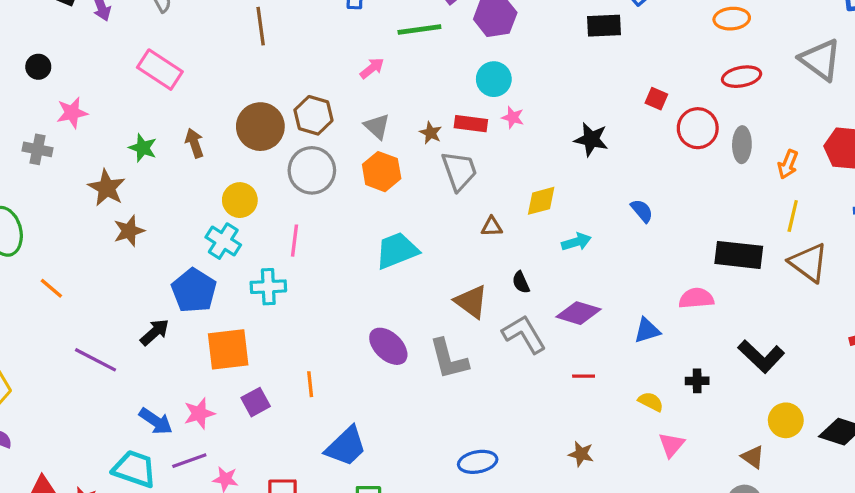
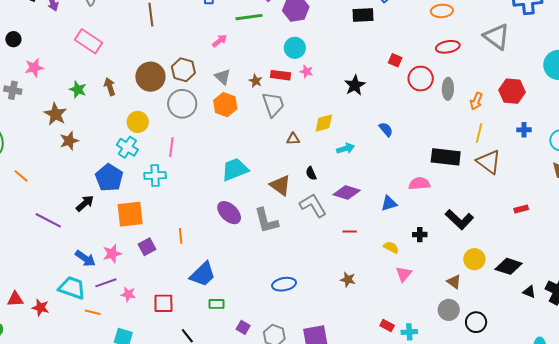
black star: (591, 139) -> (355, 85), turned 30
cyan trapezoid: (397, 250) -> (235, 169), moved

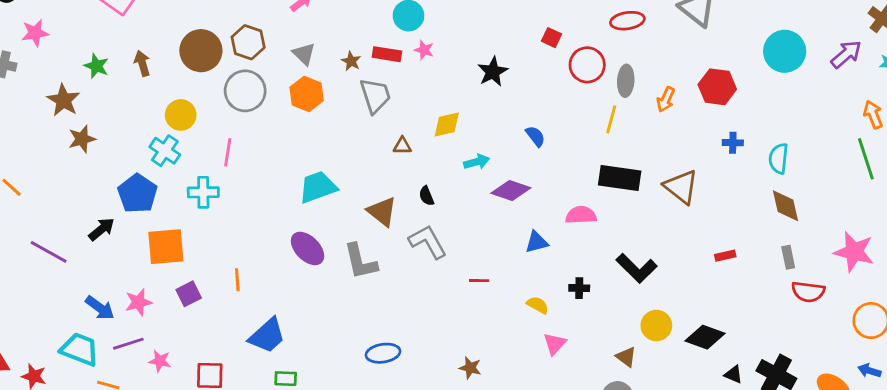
yellow line: (479, 133) -> (611, 119), moved
purple diamond: (347, 193) -> (511, 191), moved
brown star: (348, 280) -> (470, 368), moved

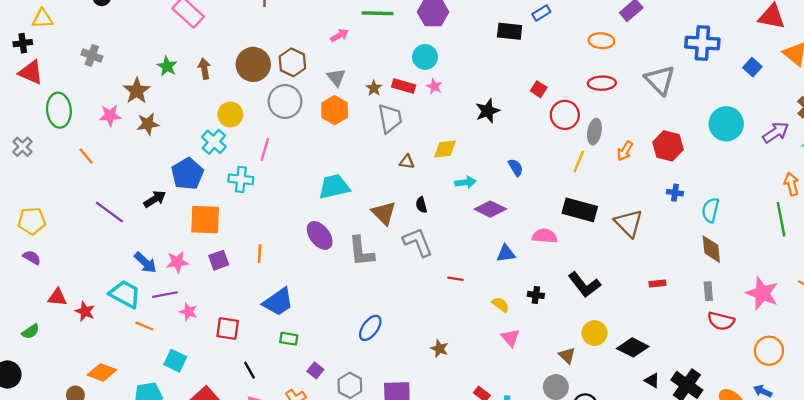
pink star: (35, 33) -> (110, 116), moved
pink triangle: (555, 344) -> (510, 338), turned -30
blue ellipse: (383, 353) -> (370, 328), turned -52

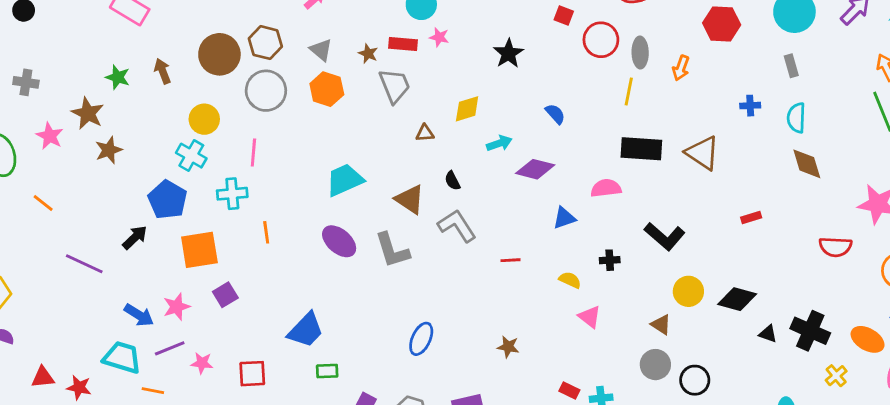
pink star: (110, 116) -> (50, 136), moved, turned -30
red hexagon: (668, 146) -> (722, 24), moved
orange line: (260, 254) -> (266, 232), moved
gray rectangle: (708, 291) -> (791, 66), moved

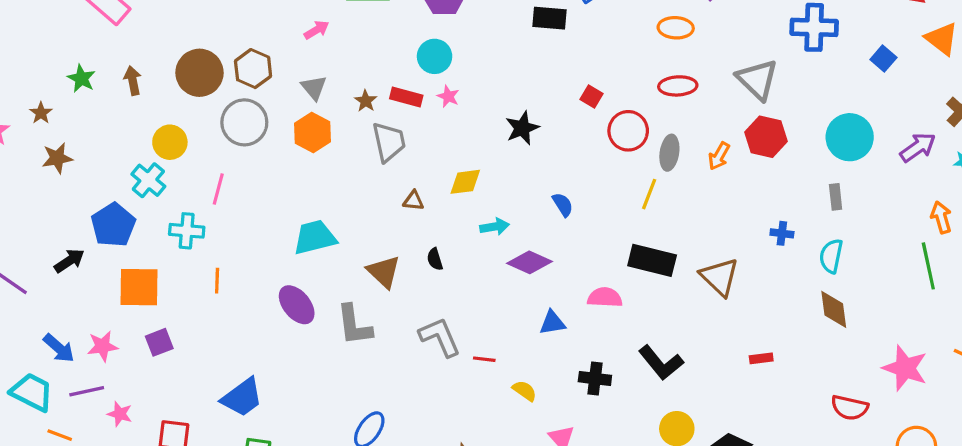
orange arrow: (681, 68) -> (719, 156), moved
brown star: (88, 113) -> (41, 113), size x0.6
gray L-shape: (457, 226) -> (440, 337), moved
black cross: (610, 260) -> (595, 379), size x1.4
yellow semicircle: (570, 280) -> (525, 391), moved

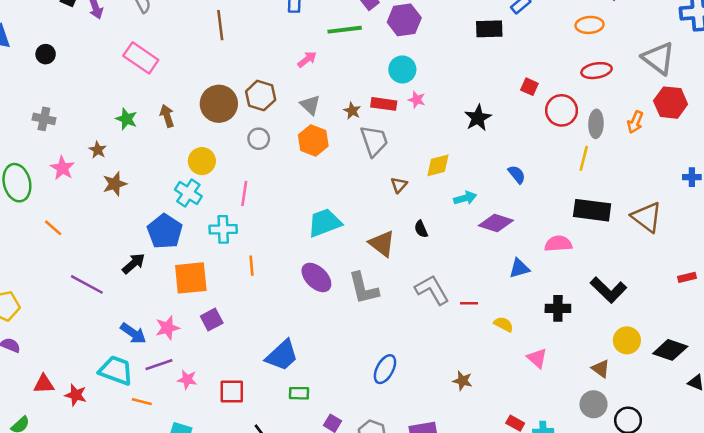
gray circle: (244, 122) -> (259, 139), size x0.6
brown triangle: (413, 201) -> (399, 185), turned -48

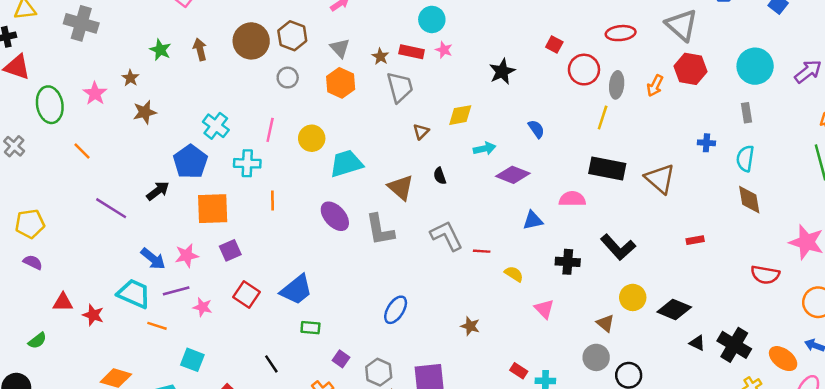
gray cross: (44, 119) -> (81, 23), moved, size x1.5
yellow circle: (202, 161) -> (312, 138), moved
red square: (232, 392) -> (247, 295), moved, turned 30

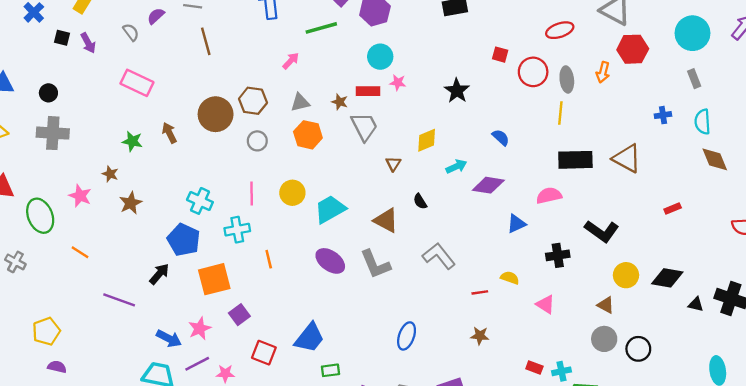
gray triangle: (340, 48) -> (300, 102), turned -48
red line: (482, 251) -> (480, 292), moved

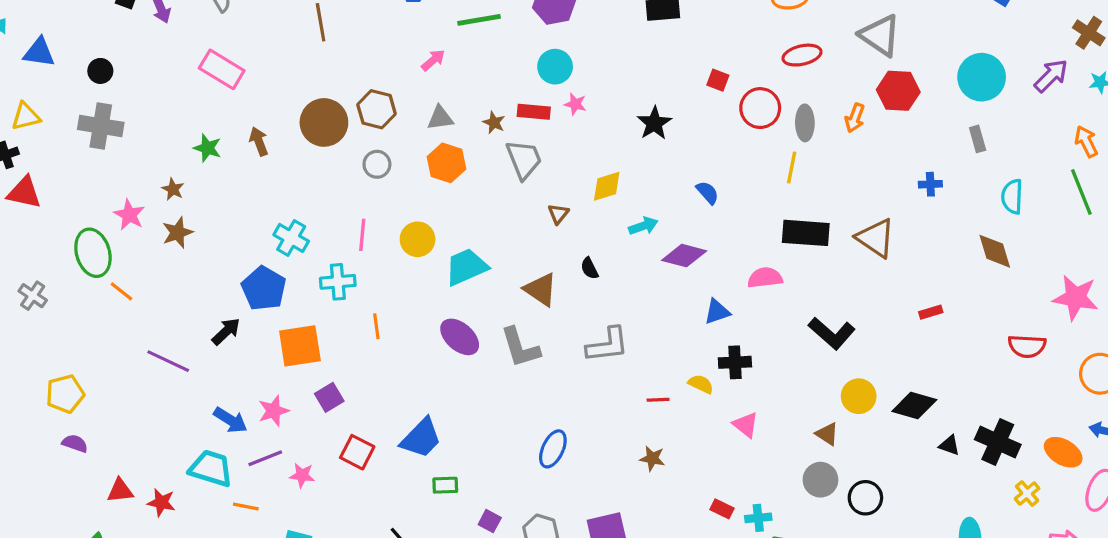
cyan semicircle: (703, 122) -> (1012, 197), moved
brown star: (131, 203) -> (177, 233), moved
green ellipse: (40, 216) -> (93, 253), moved
black cross: (558, 255) -> (735, 362), moved
gray L-shape: (439, 256) -> (608, 345), turned 116

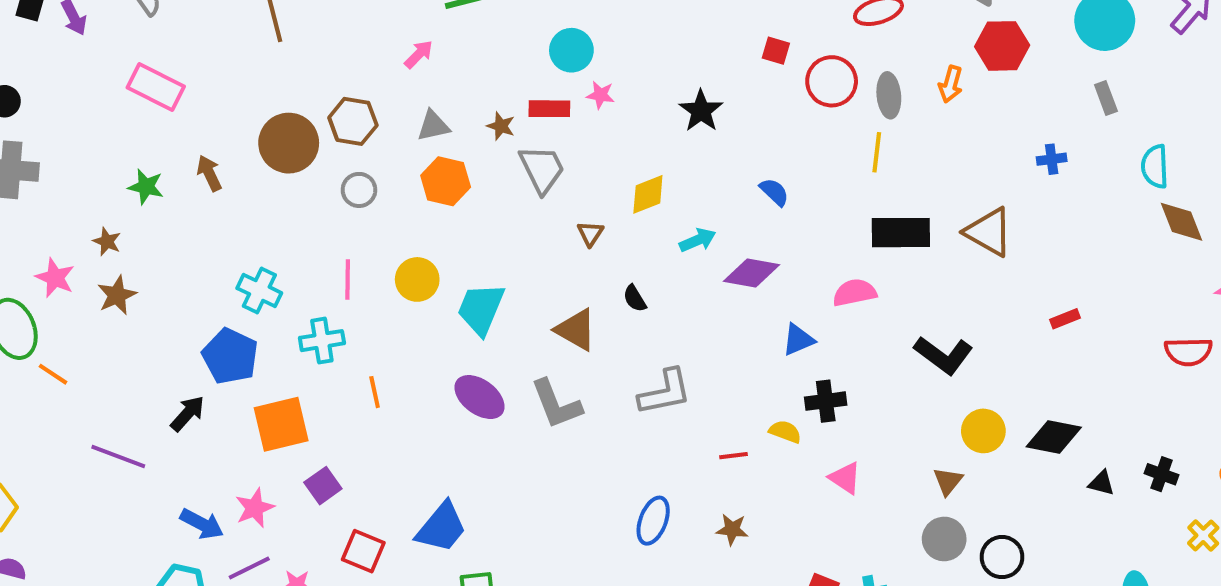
brown diamond: (995, 251) -> (1181, 222), moved
cyan trapezoid: (466, 267) -> (481, 309), turned -39
brown triangle: (827, 434) -> (948, 481), turned 40
black cross: (998, 442) -> (1161, 474), size x0.6
blue ellipse: (553, 449) -> (653, 521), moved

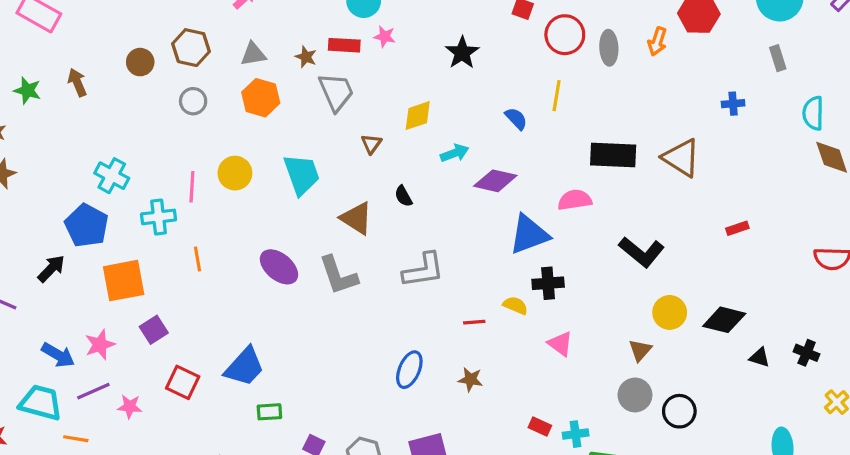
brown circle: (289, 143) -> (140, 62), size x0.6
yellow line: (877, 152) -> (557, 96), moved
pink line: (348, 280) -> (192, 187), moved
cyan trapezoid: (481, 309) -> (302, 174), moved, turned 135
blue triangle: (798, 340) -> (529, 234), size x1.6

